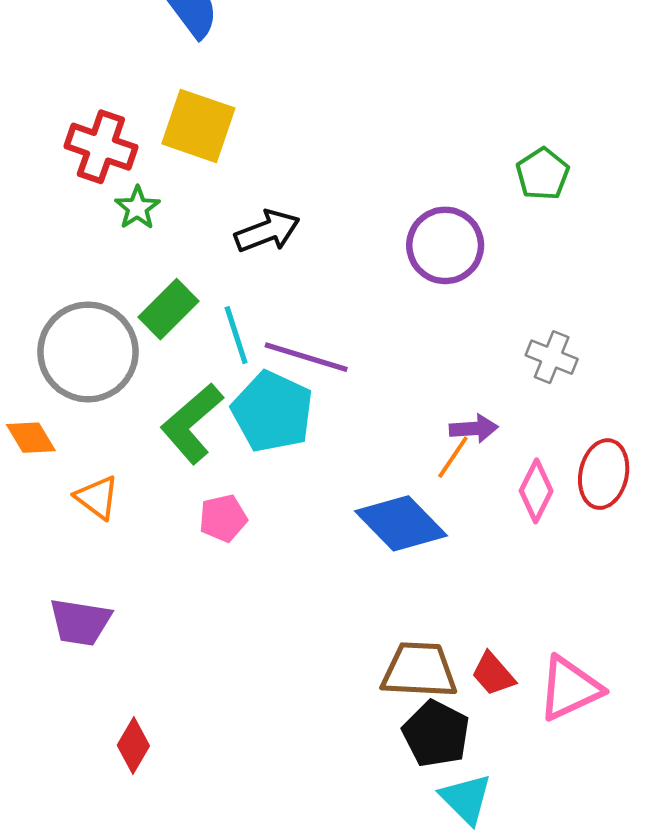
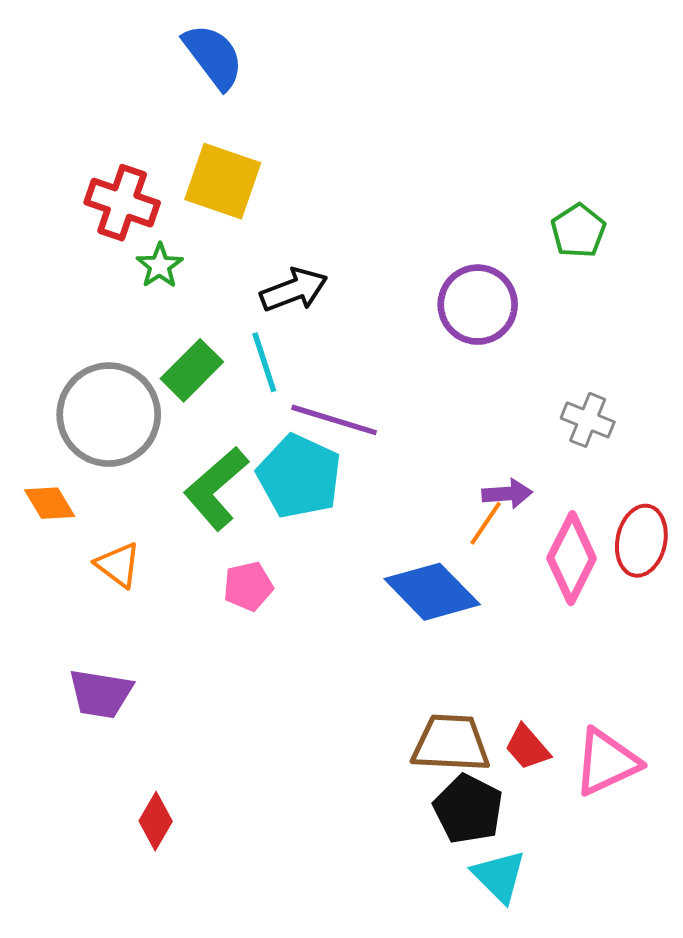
cyan line: (236, 335) -> (264, 362), moved
pink diamond: (536, 491) -> (572, 558), size x1.4

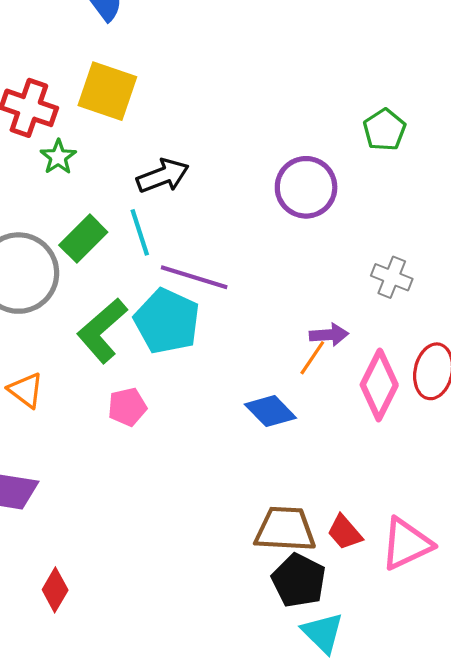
blue diamond: (432, 592) -> (270, 411), size x0.7

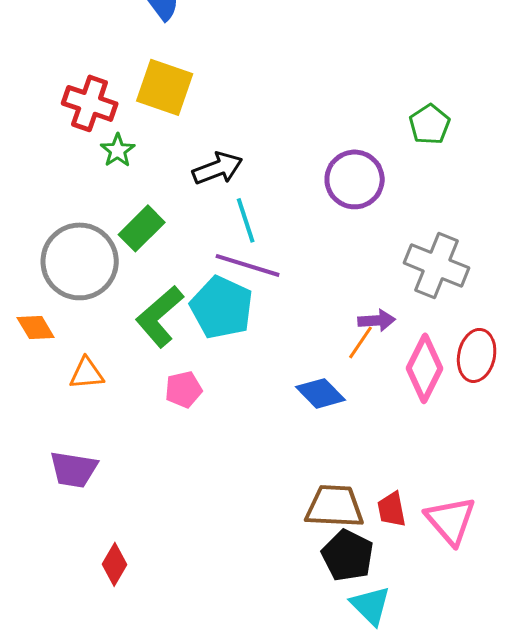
cyan line: (140, 232) -> (246, 220), moved
gray cross: (392, 277) -> (437, 265), size x1.6
orange triangle: (26, 390) -> (87, 373), turned -42
red trapezoid: (345, 532) -> (392, 509), turned 30
pink triangle: (406, 544) -> (451, 520), turned -46

